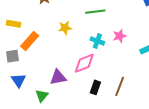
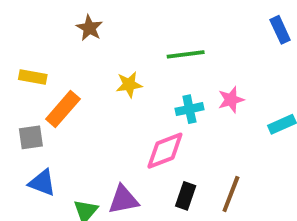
cyan cross: (97, 41) -> (189, 109), turned -32
purple triangle: (58, 77) -> (123, 200), moved
blue triangle: (19, 80) -> (42, 183), turned -35

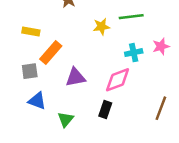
yellow star: (129, 85) -> (101, 27), moved
black rectangle: (186, 196) -> (105, 109), moved
purple triangle: (123, 200) -> (75, 77), moved

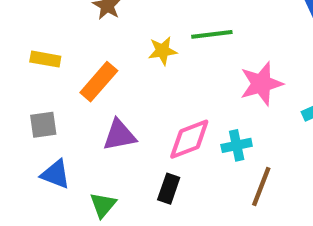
pink star: (161, 46) -> (261, 84), size x1.5
orange rectangle: (51, 53) -> (99, 82), moved
cyan cross: (134, 53) -> (237, 145), moved

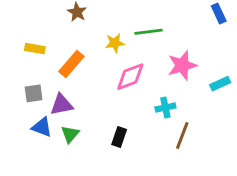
purple triangle: (119, 135) -> (62, 105), moved
pink diamond: (189, 139) -> (130, 77), moved
green triangle: (103, 205) -> (70, 134), moved

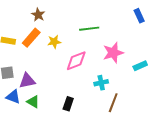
yellow star: (115, 43) -> (54, 42), moved
orange rectangle: (71, 64) -> (31, 38), moved
green triangle: (70, 134) -> (33, 102), turned -40

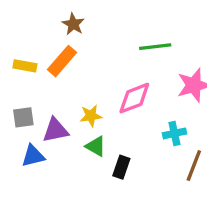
yellow star: (54, 42) -> (91, 116), moved
blue triangle: (13, 97) -> (33, 156), turned -35
green triangle: (33, 102) -> (96, 146), moved

